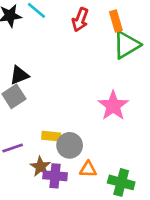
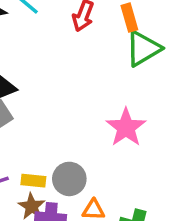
yellow rectangle: (51, 136) -> (33, 181), moved

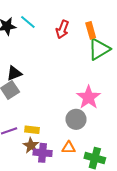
gray circle: (69, 179) -> (76, 119), moved

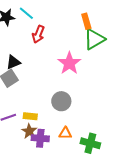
red arrow: (62, 29) -> (38, 34), moved
pink star: (89, 97) -> (69, 63), moved
gray circle: (76, 119) -> (61, 101), moved

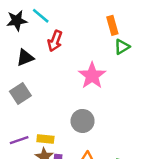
green triangle: (94, 39) -> (122, 47), size x0.6
black triangle: (13, 62) -> (25, 58), moved

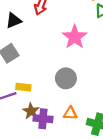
yellow rectangle: (45, 139) -> (23, 87), moved

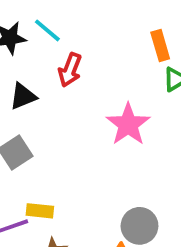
gray circle: (66, 78) -> (139, 226), moved

